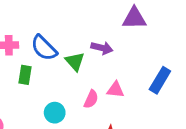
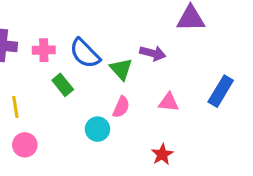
green rectangle: (25, 75) -> (63, 85), turned -48
pink semicircle: (91, 99) -> (121, 107), moved

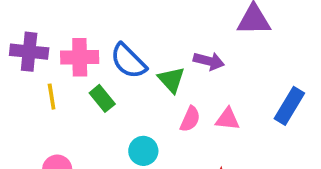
pink cross: (44, 50) -> (80, 57), size x1.4
yellow line: (15, 107) -> (52, 97), moved
pink semicircle: (121, 107) -> (190, 119), moved

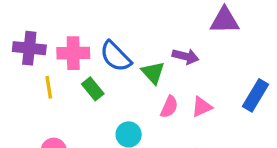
pink triangle: (228, 119) -> (202, 107), turned -30

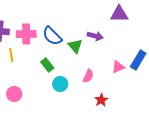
green rectangle: (93, 89) -> (47, 65), moved
pink semicircle: (169, 107) -> (88, 76), moved
pink triangle: (202, 107) -> (118, 67), moved

